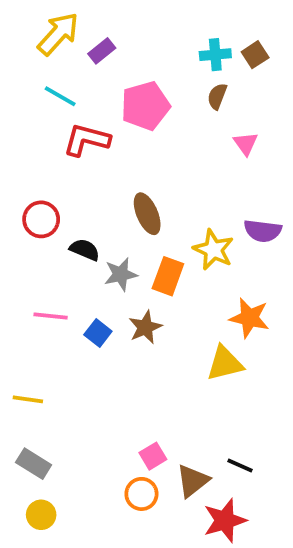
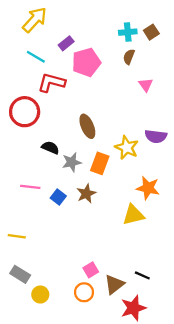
purple rectangle: (102, 51) -> (66, 43), moved
red circle: (41, 219) -> (25, 112), moved, size x1.4
yellow circle: (41, 515) -> (40, 295), moved

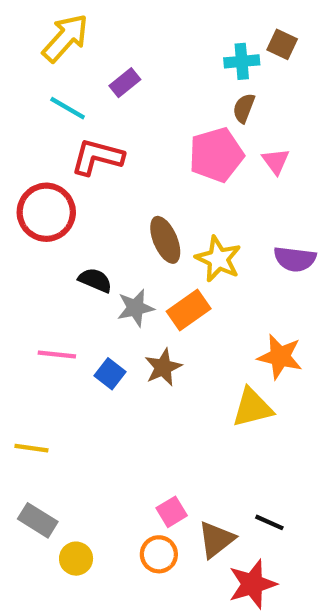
brown square: (151, 32) -> (282, 44), moved, turned -32
pink pentagon: (86, 62) -> (216, 155), moved
yellow star: (127, 148) -> (218, 259), moved
orange rectangle: (100, 163) -> (189, 310), turned 35

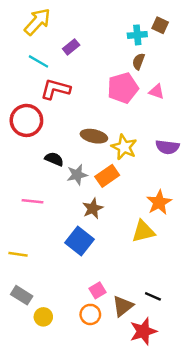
pink triangle: (276, 161) -> (157, 92), turned -35
brown ellipse: (165, 240) -> (94, 136), turned -55
orange star: (280, 357) -> (159, 202), turned 30
blue square: (110, 374) -> (79, 241), moved, size x1.6

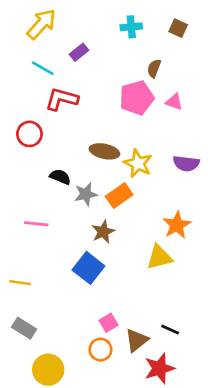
cyan cross: (137, 35) -> (131, 27), moved
red circle: (26, 120) -> (29, 134), size x0.7
yellow circle: (43, 317) -> (48, 370), moved, size x1.5

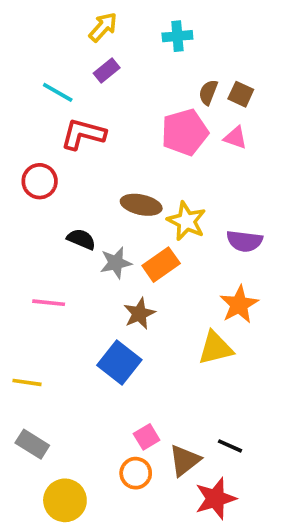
yellow arrow: (42, 24) -> (103, 27), moved, size x0.7
brown square: (178, 28) -> (241, 94), moved
purple semicircle: (186, 163) -> (244, 241), moved

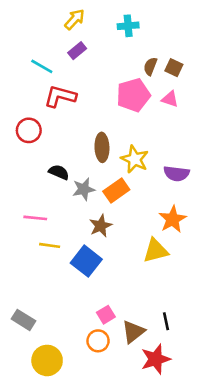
brown ellipse: (141, 205) -> (102, 147), turned 76
yellow line: (27, 382) -> (50, 245), moved
black line: (230, 446) -> (166, 321), turned 54

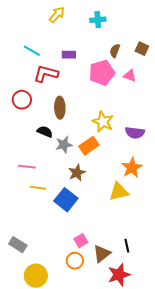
purple rectangle: (77, 51) -> (69, 55), moved, turned 40
brown square: (174, 68) -> (142, 49), moved
brown ellipse: (102, 147) -> (60, 108), moved

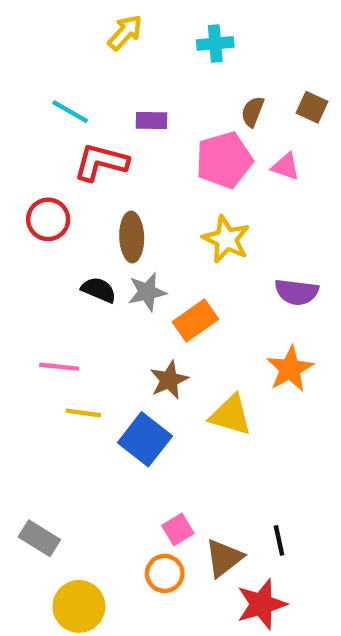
yellow star: (103, 122) -> (226, 239), moved
gray star: (64, 145) -> (147, 292), moved
yellow triangle: (119, 192) -> (231, 415), moved, turned 30

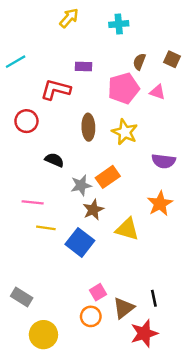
cyan line: (70, 112) -> (16, 62), moved, turned -60
brown ellipse: (132, 237) -> (88, 127), moved
gray star: (147, 292) -> (81, 185), moved

